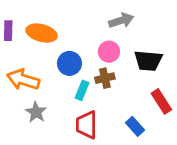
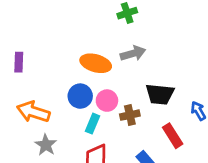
orange ellipse: (42, 33) -> (96, 63), moved
pink circle: (109, 52) -> (107, 101), moved
brown cross: (105, 78) -> (130, 115), moved

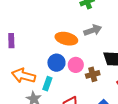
cyan rectangle: (92, 124) -> (47, 84), moved

